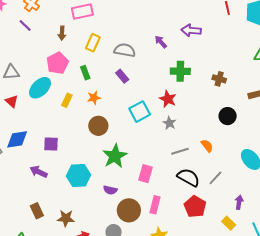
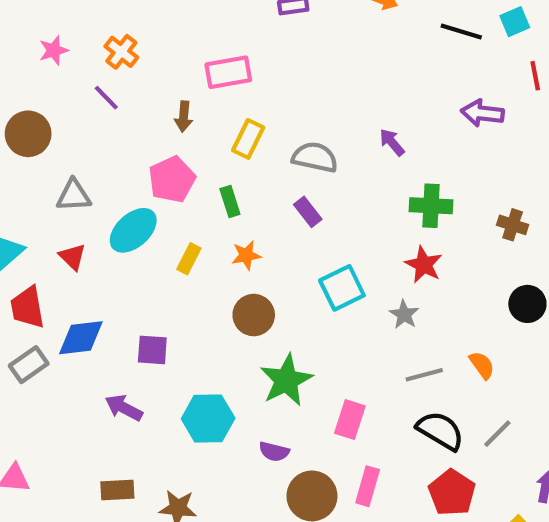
purple arrow: (191, 30) -> (482, 113), moved
red star: (168, 99) -> (424, 265), moved
brown rectangle: (37, 211) -> (117, 490), turned -70

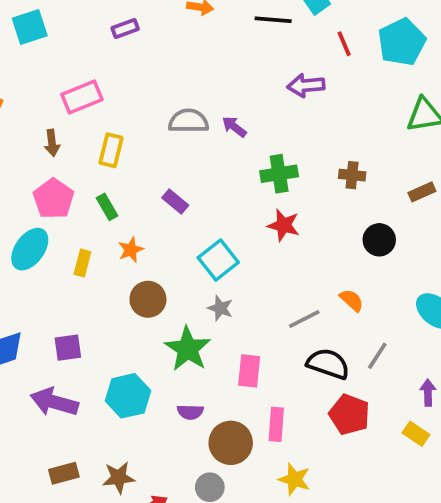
gray semicircle: (315, 157) -> (188, 121), moved
gray star: (404, 314) -> (220, 308), moved
purple arrow: (124, 408) -> (54, 402), size x1.4

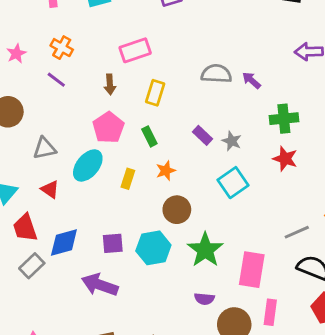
gray star: (220, 308) -> (232, 141), moved
pink rectangle: (249, 371) -> (252, 270), size x1.4
cyan hexagon: (128, 396) -> (153, 248), moved

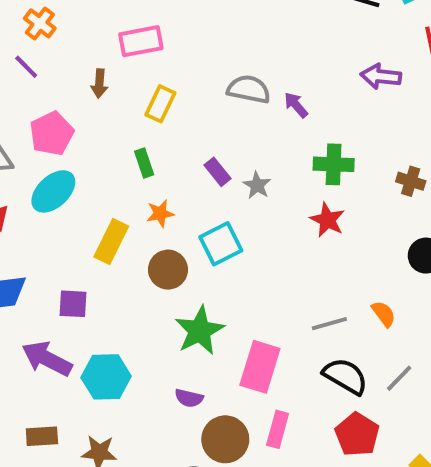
pink pentagon: (108, 128) -> (52, 134), moved
yellow rectangle: (128, 179) -> (111, 241), moved, size x1.5
cyan square: (233, 183) -> (221, 244), moved
cyan hexagon: (153, 248) -> (106, 377), moved

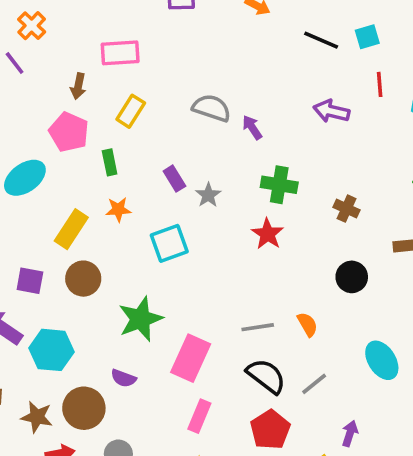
pink pentagon: (52, 134) -> (69, 132), moved, turned -30
brown circle: (168, 270) -> (83, 279), moved
brown circle: (225, 439) -> (84, 408), moved

